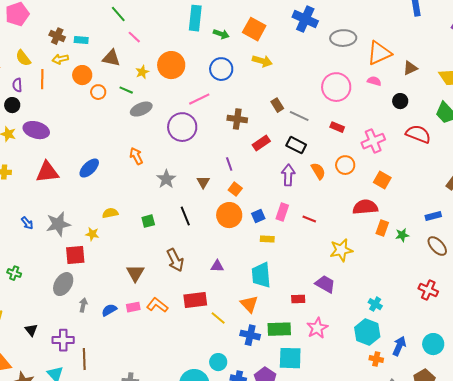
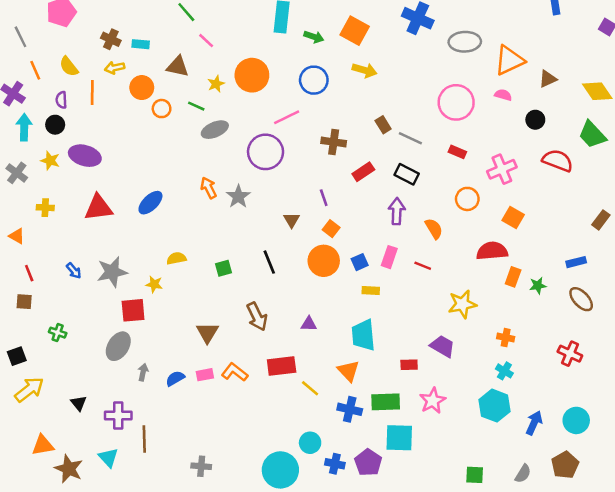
orange semicircle: (318, 171) -> (434, 229), moved
gray star: (166, 179) -> (238, 196), moved
orange cross: (376, 359) -> (506, 338), moved

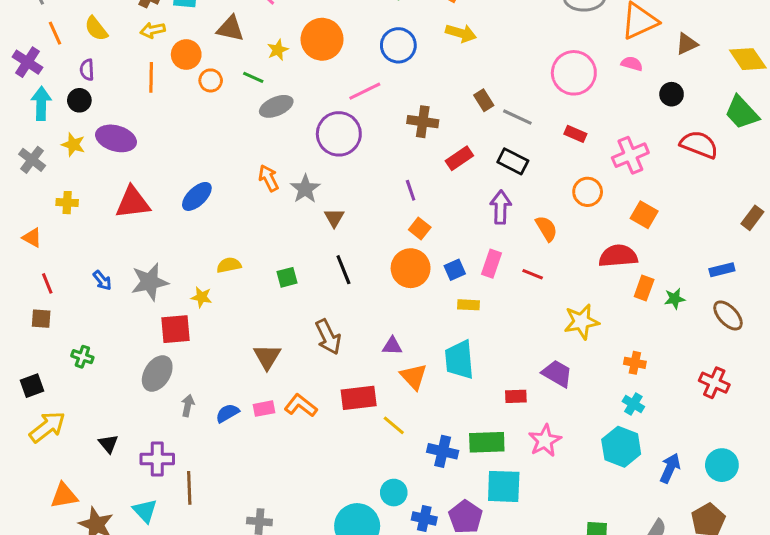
orange line: (92, 92) -> (151, 77), moved
brown triangle: (292, 220) -> (334, 218), moved
orange triangle: (348, 371) -> (414, 377), moved

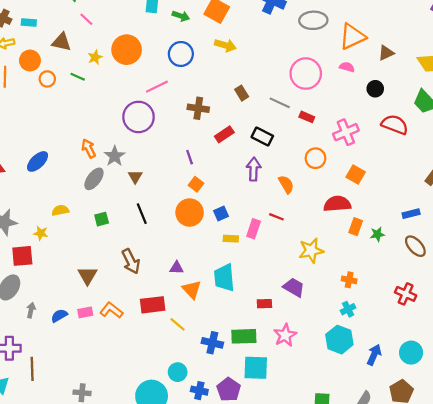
gray ellipse: (276, 106) -> (94, 179), moved, turned -30
gray line: (517, 117) -> (280, 103), moved
pink rectangle: (491, 264) -> (254, 229), moved
cyan cross: (633, 404) -> (348, 309), turned 32

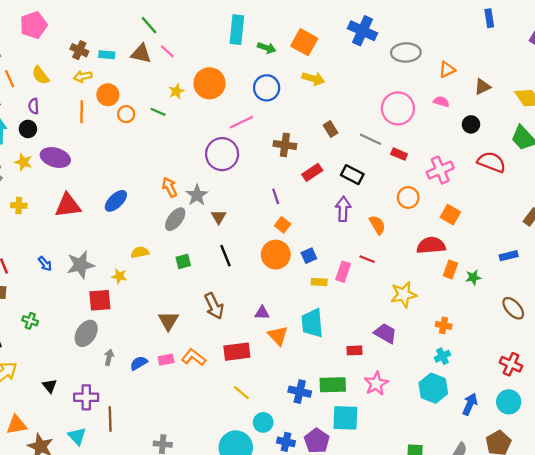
orange triangle: (352, 37) -> (447, 70), size x0.6
brown triangle: (61, 42) -> (141, 54), moved
brown ellipse: (415, 246) -> (513, 308), moved
red cross: (406, 294) -> (511, 364), moved
yellow line: (178, 324) -> (241, 393), moved

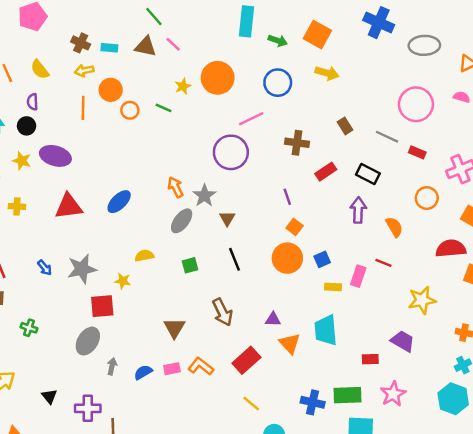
red rectangle: (237, 352) -> (246, 360), turned -35

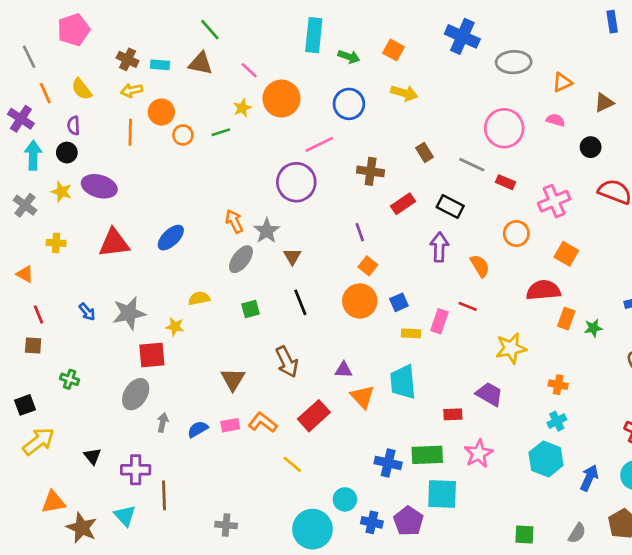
orange square: (317, 35) -> (393, 50), size x0.7
pink line: (173, 44) -> (249, 70), moved
green line: (164, 108) -> (221, 132), turned -42
yellow line: (251, 404) -> (292, 464), moved

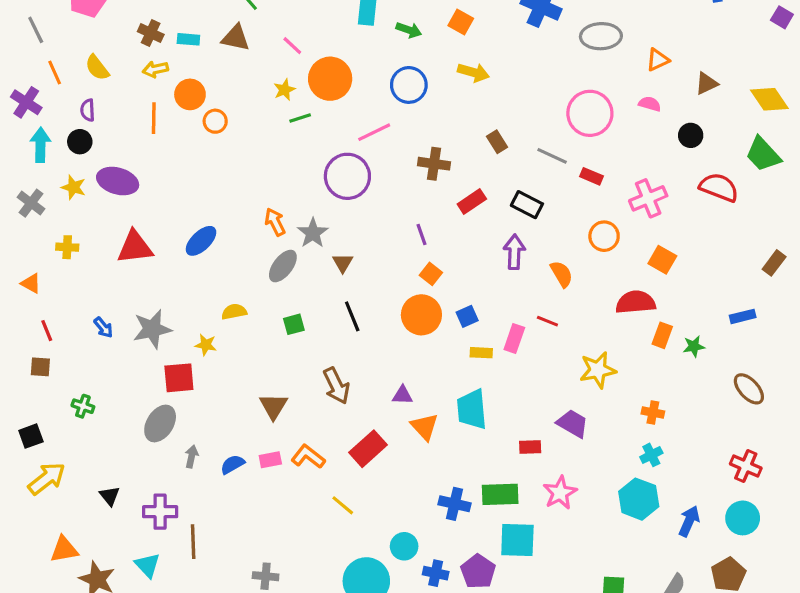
green line: (221, 132) -> (300, 118), moved

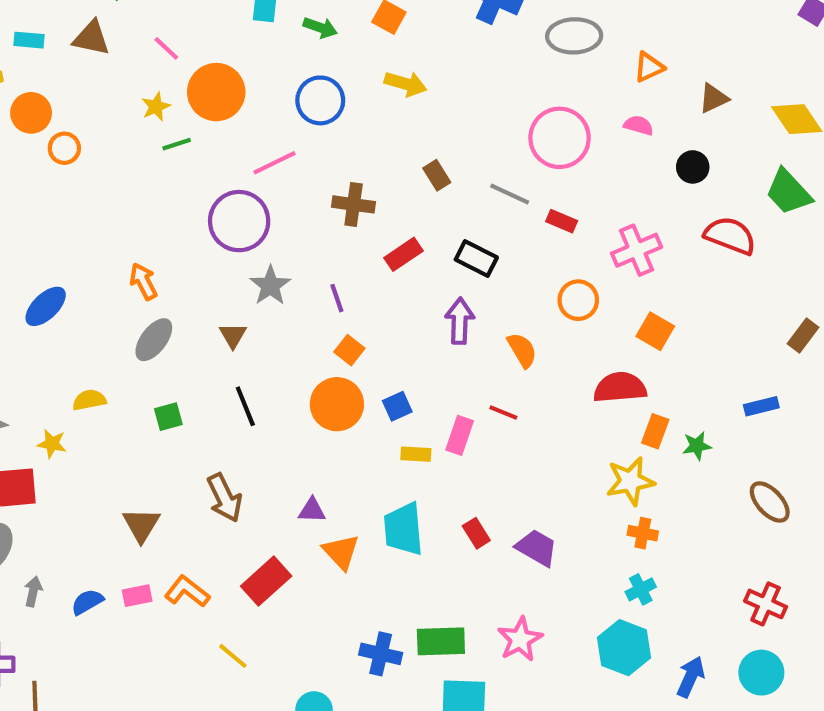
gray star: (313, 233) -> (270, 286), moved
yellow star: (598, 370) -> (630, 481), moved
red rectangle: (530, 447) -> (476, 533), moved, turned 60

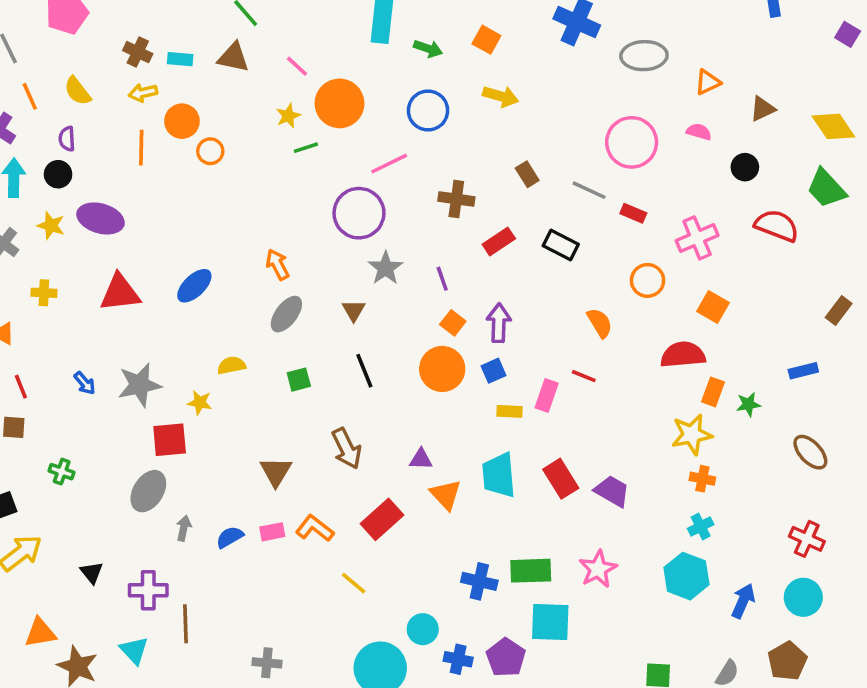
purple arrow: (460, 321) -> (499, 323), moved
red rectangle: (476, 533) -> (561, 479), size x1.5

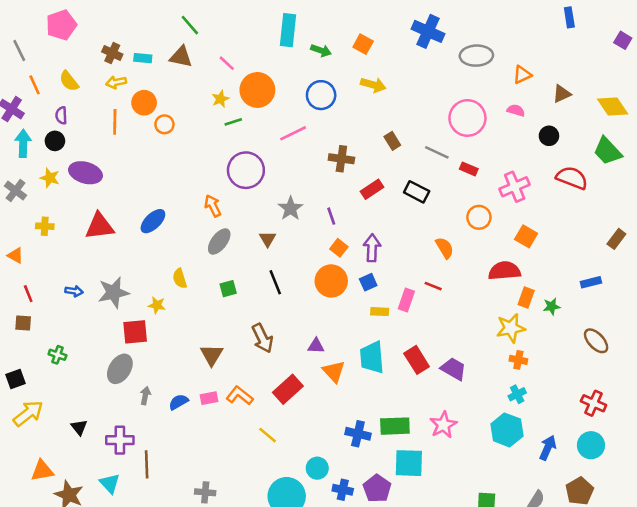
purple circle: (359, 213) -> (246, 170), moved
yellow semicircle: (232, 365) -> (180, 278), turned -96
blue arrow: (85, 383) -> (74, 291), turned -42

